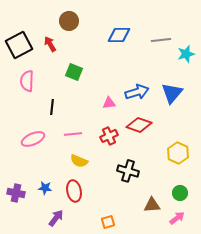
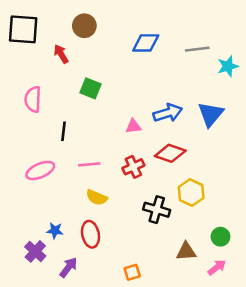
black square: (19, 45) -> (23, 29), moved, turned 32
yellow hexagon: (178, 153) -> (191, 193), moved
purple cross: (16, 193) -> (35, 251), moved, turned 30

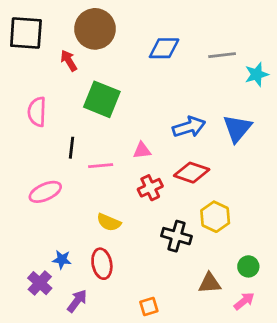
brown circle: (84, 26) -> (95, 29), size x1.5
green square: (91, 88) -> (102, 99), size x1.5
pink triangle: (133, 126) -> (142, 150), moved
pink line: (89, 164) -> (101, 166), moved

